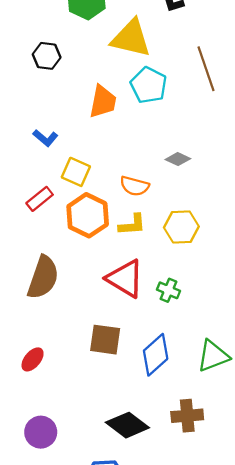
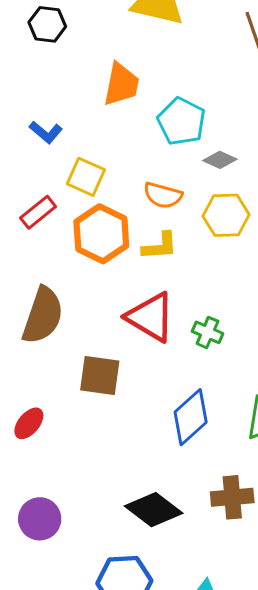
cyan pentagon: (149, 85) -> (181, 121), moved
yellow hexagon: (181, 227) -> (226, 215), moved
brown square: (105, 340) -> (100, 376), moved

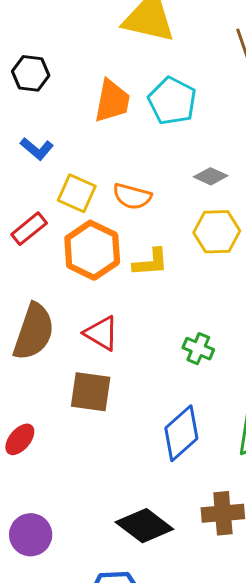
black hexagon: (47, 24) -> (31, 73), moved
cyan pentagon: (181, 121) -> (172, 101), moved
orange semicircle: (163, 195) -> (132, 196), moved
red triangle: (151, 317) -> (101, 333), moved, size x0.7

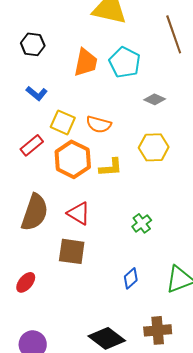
gray diamond: (211, 176) -> (155, 99), moved
green cross: (198, 349) -> (142, 223), turned 30
blue diamond: (181, 433) -> (131, 278), size x0.6

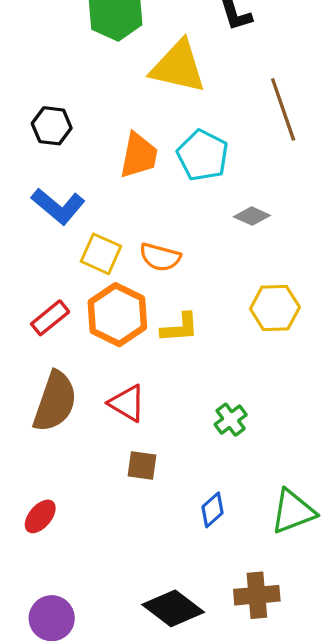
blue L-shape: (37, 93) -> (58, 206), size x1.5
red rectangle: (32, 145) -> (50, 318), moved
yellow hexagon: (154, 147) -> (275, 308), moved
brown square: (72, 251) -> (142, 466), moved, size x0.7

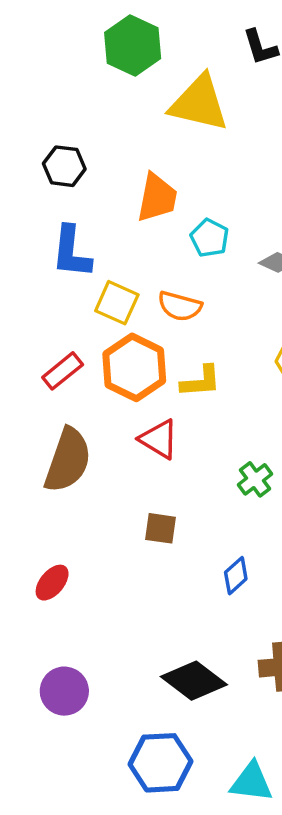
cyan pentagon: (203, 155) -> (210, 238), moved, size x0.7
blue L-shape: (58, 206) -> (71, 252), turned 56
red triangle: (127, 403) -> (159, 439), moved

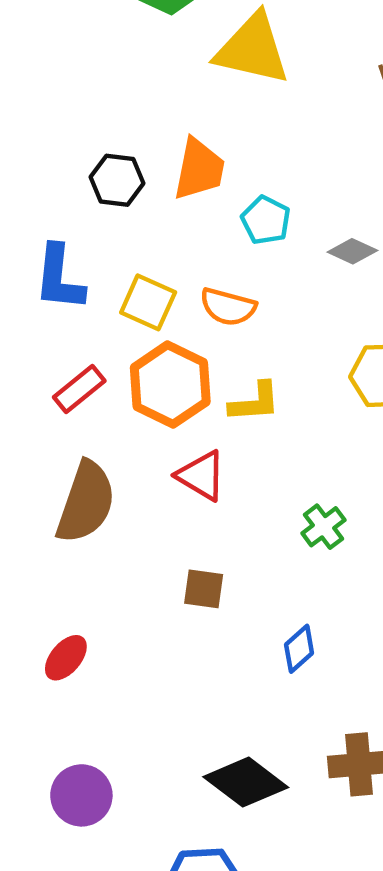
black hexagon: (64, 166) -> (117, 180), moved
blue L-shape: (71, 252) -> (59, 278), moved

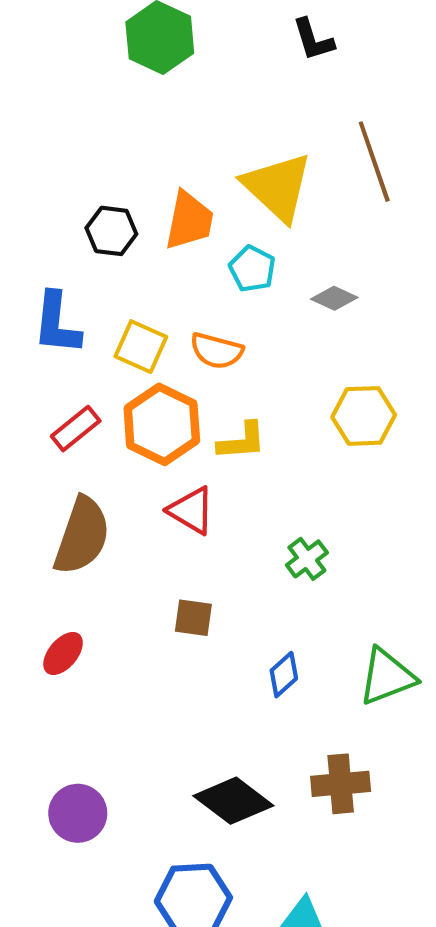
yellow triangle: (252, 49) -> (277, 187), moved, turned 30
red ellipse: (66, 658) -> (63, 654), moved

